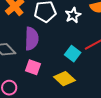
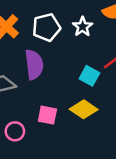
pink square: (33, 67) -> (47, 115), moved

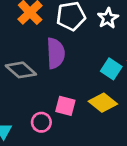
pink circle: (15, 131) -> (41, 122), moved

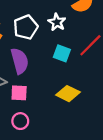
cyan square: (111, 69) -> (62, 53), moved
pink square: (65, 106) -> (19, 93), moved

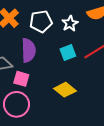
cyan square: (62, 53) -> (68, 52), turned 35
pink circle: (20, 121) -> (16, 104), size x1.6

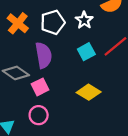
pink square: (21, 79) -> (40, 87), turned -35
pink circle: (16, 104) -> (39, 115), size x0.7

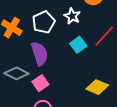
yellow diamond: (89, 92) -> (97, 87), moved

